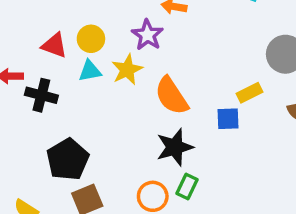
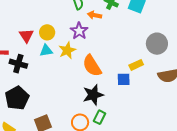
red triangle: (54, 45) -> (26, 36), turned 35
black pentagon: (68, 159) -> (17, 98), moved

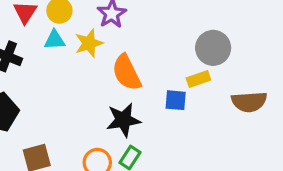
gray circle: (157, 44) -> (213, 48), moved

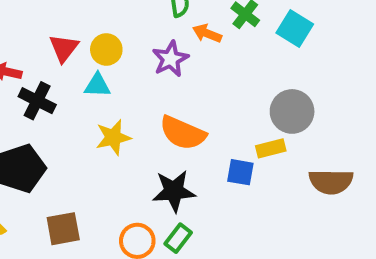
yellow star: (89, 43) -> (113, 137), moved
orange semicircle: (127, 73) -> (183, 133), turned -45

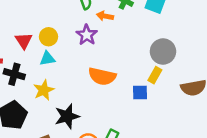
yellow star: (113, 137) -> (44, 90), moved
yellow rectangle: (271, 148) -> (155, 75), turned -35
black star: (174, 191) -> (67, 116), moved

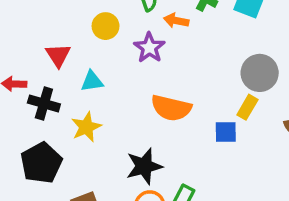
yellow circle: (49, 37) -> (106, 26), moved
black star: (67, 116) -> (144, 166), moved

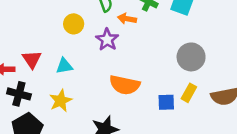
red triangle: (58, 55) -> (32, 59), moved
black cross: (44, 104) -> (19, 94), moved
yellow rectangle: (247, 107) -> (189, 93), moved

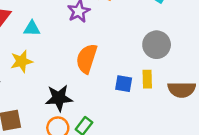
orange semicircle: (125, 85) -> (87, 59), turned 84
yellow rectangle: (189, 93) -> (147, 79), turned -42

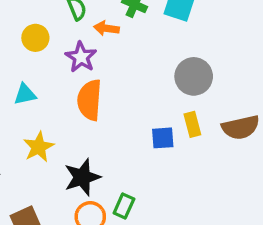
orange semicircle: (87, 59) -> (89, 100), moved
yellow star: (21, 61) -> (39, 147), moved

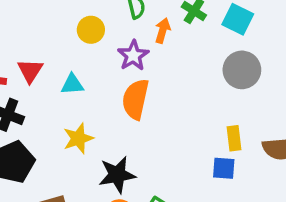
orange arrow: (106, 28) -> (163, 31), turned 90
gray circle: (194, 76) -> (242, 70), moved
blue square: (163, 138) -> (224, 168), moved

